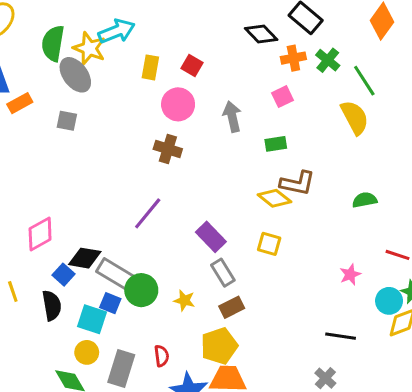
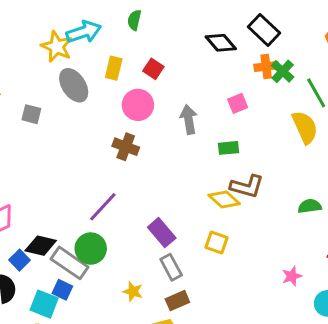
green semicircle: (53, 43) -> (134, 20), moved, size x0.6
orange cross: (293, 58) -> (266, 66), moved
gray ellipse: (75, 75) -> (74, 85), moved
green circle: (141, 290) -> (91, 249), moved

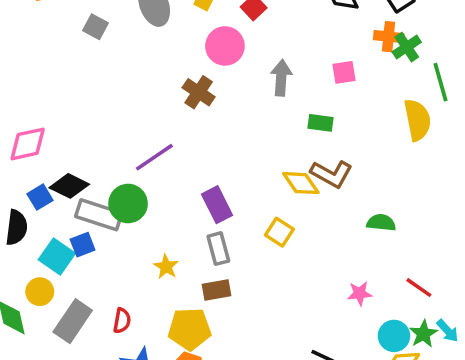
green semicircle: (310, 206) -> (381, 223), moved
gray rectangle: (70, 263) -> (99, 215), turned -30
blue square: (62, 290) -> (83, 245), turned 30

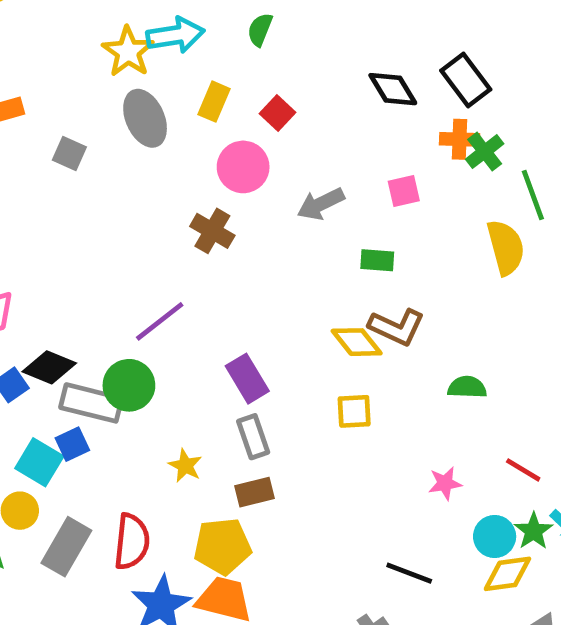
gray arrow: (281, 78) -> (321, 204), turned -116
yellow square: (279, 232) -> (354, 411), moved, turned -32
red semicircle: (122, 321) -> (132, 542), size x1.6

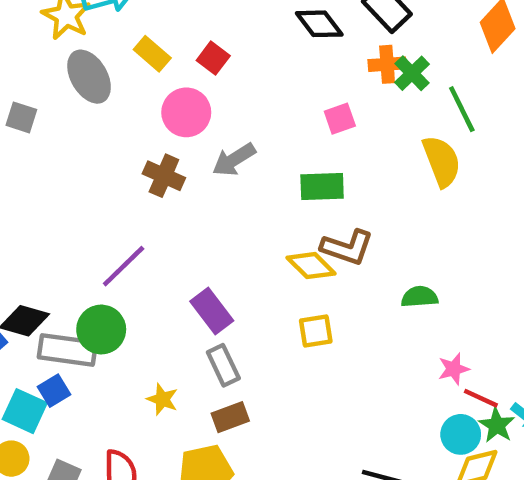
yellow rectangle: (214, 102) -> (152, 54), turned -66
gray arrow: (321, 204) -> (234, 160), moved
green rectangle: (377, 260) -> (322, 186), size x1.4
red line: (523, 470) -> (481, 398), moved
pink star: (445, 483) -> (454, 369), moved

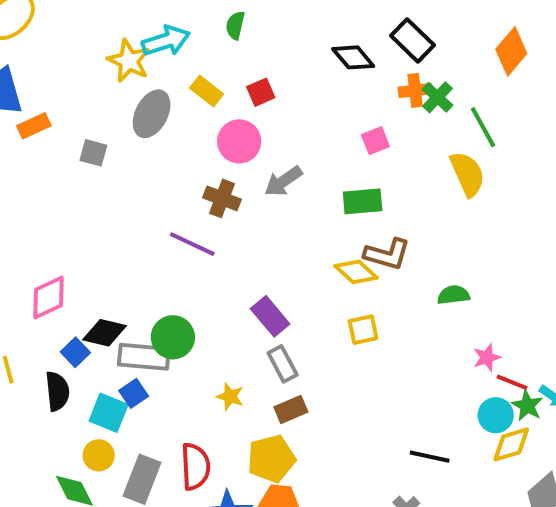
red square: (213, 58) -> (261, 92), turned 32
gray ellipse: (89, 77) -> (152, 114), turned 60
purple line: (124, 266) -> (192, 244), moved, turned 72

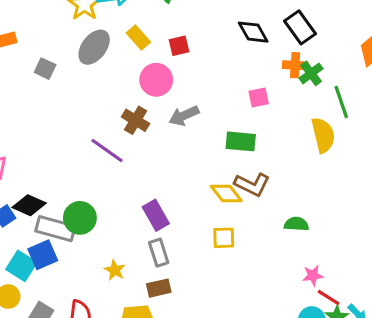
blue square: (134, 393) -> (43, 255), size x1.4

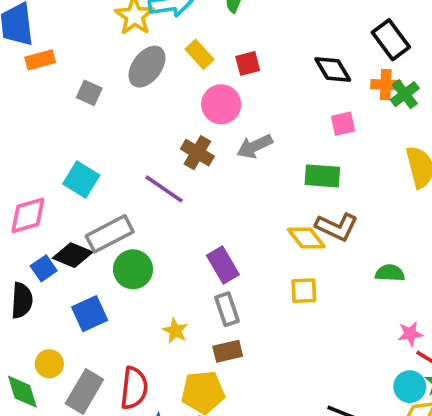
black diamond: (253, 32) -> (333, 69), moved
gray rectangle: (55, 229) -> (110, 234), moved, turned -42
cyan square: (21, 266) -> (81, 179), moved

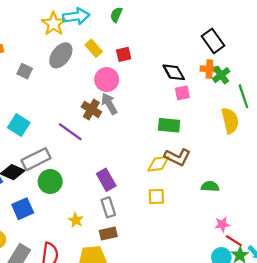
black diamond: (333, 69) -> (174, 72), moved
gray arrow: (255, 146) -> (109, 104), moved, turned 85
yellow diamond: (306, 238) -> (158, 164), turned -60

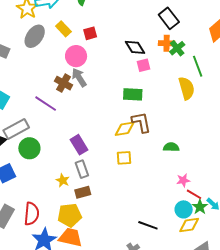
brown L-shape: (177, 157) -> (141, 122), turned -125
yellow star: (76, 220) -> (63, 180), moved

